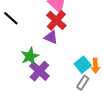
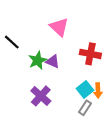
red cross: (56, 20) -> (90, 54), moved, turned -30
green star: (30, 56) -> (38, 60), moved

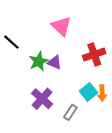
red cross: (90, 54) -> (94, 55), turned -30
gray rectangle: (85, 108) -> (70, 112), moved

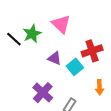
green star: (39, 61) -> (32, 34), moved
cyan square: (89, 92) -> (75, 67), moved

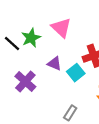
purple cross: (43, 93) -> (25, 82), moved

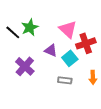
pink triangle: (61, 28) -> (68, 29), moved
gray rectangle: (70, 113) -> (65, 80), moved, turned 64

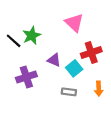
pink triangle: (68, 29) -> (74, 23), moved
purple cross: (25, 66) -> (26, 77), turned 30

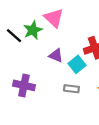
pink triangle: (74, 23) -> (54, 18), moved
purple cross: (26, 77) -> (24, 85), moved, turned 30

